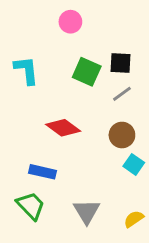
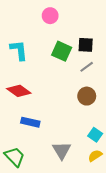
red diamond: (63, 128) -> (19, 91), moved
cyan square: (134, 164) -> (95, 135), moved
green trapezoid: (31, 206) -> (15, 157), moved

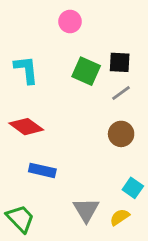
yellow semicircle: (95, 156) -> (120, 217), moved

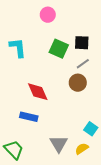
red diamond: (26, 127) -> (38, 92), moved, turned 30
brown circle: (121, 134) -> (78, 83), moved

